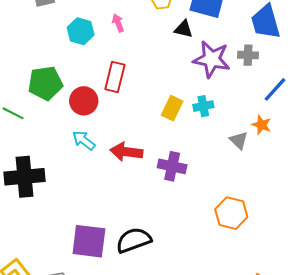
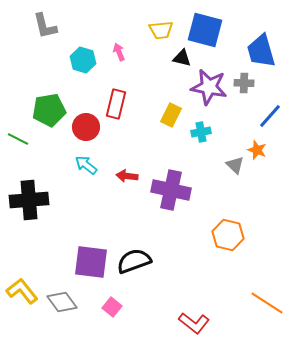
yellow rectangle: (172, 108) -> (171, 115), moved
red arrow: (126, 152) -> (127, 176), size x0.7
purple cross: (172, 166) -> (171, 190), size x1.4

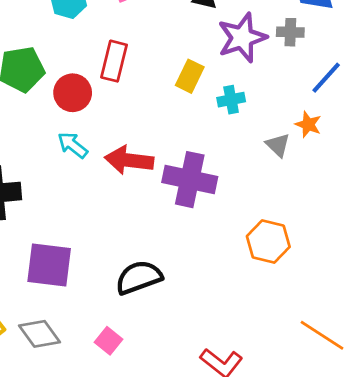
purple star: (209, 87) -> (242, 38), turned -30
red arrow: (127, 176) -> (129, 160), size x1.6
purple square: (91, 262) -> (49, 265), moved

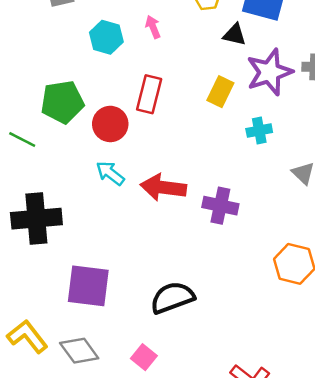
yellow rectangle: (190, 76) -> (220, 92), moved
purple cross: (190, 180) -> (220, 206), size x0.7

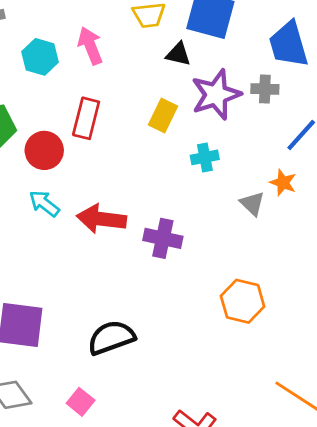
pink arrow: (153, 27) -> (90, 46), size x1.5

